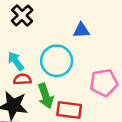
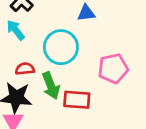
cyan arrow: (16, 61) -> (16, 30), moved

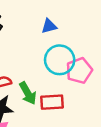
cyan circle: (61, 47) -> (60, 60), moved

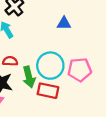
cyan circle: (60, 60) -> (50, 66), moved

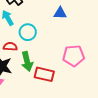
cyan circle: (50, 66) -> (28, 32), moved, size x0.7

